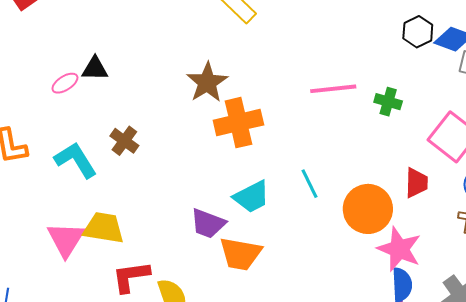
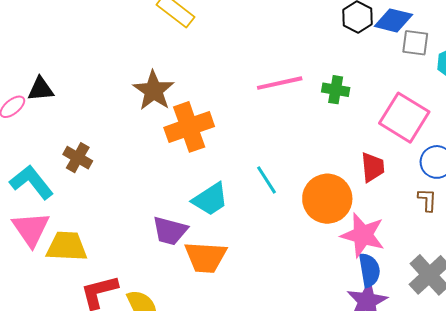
pink triangle: (66, 239) -> (31, 229), moved

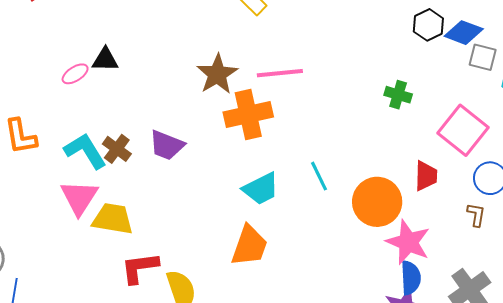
pink line: (280, 83) -> (280, 73), moved
brown cross: (78, 158) -> (117, 149), moved
purple trapezoid: (170, 231) -> (167, 145), moved
orange trapezoid: (206, 257) -> (249, 246), turned -81

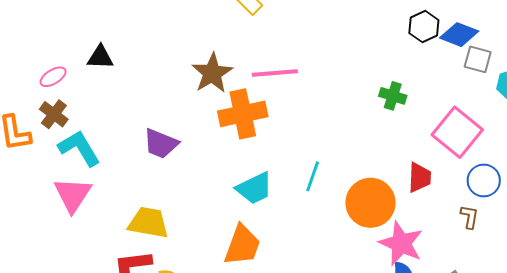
pink ellipse: (75, 74) -> (53, 77), moved
brown cross: (117, 149) -> (54, 114), moved
cyan line: (319, 176) -> (313, 176), turned 44
yellow trapezoid: (113, 219) -> (148, 223), moved

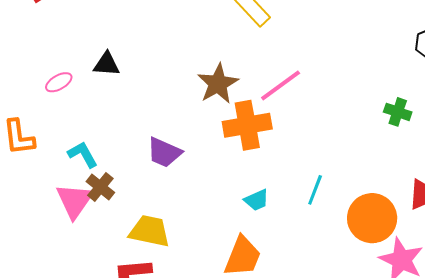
pink line: (275, 73) -> (281, 85), turned -33
brown cross: (54, 114) -> (100, 187), moved
cyan L-shape: (79, 148) -> (83, 154), size x0.7
cyan trapezoid: (254, 188) -> (256, 200), size x0.7

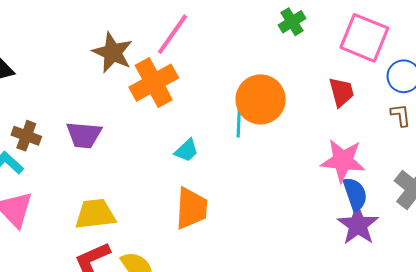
green cross: (398, 112) -> (292, 22), turned -32
brown cross: (100, 187) -> (26, 136), moved
orange circle: (372, 218) -> (261, 99), moved

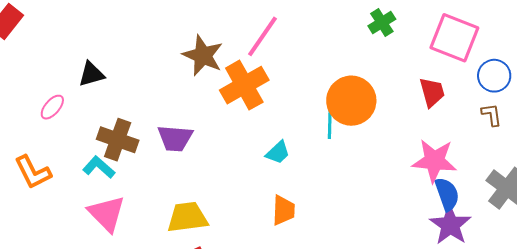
brown cross: (26, 136) -> (118, 140), size x1.4
orange trapezoid: (191, 208) -> (284, 210), size x0.7

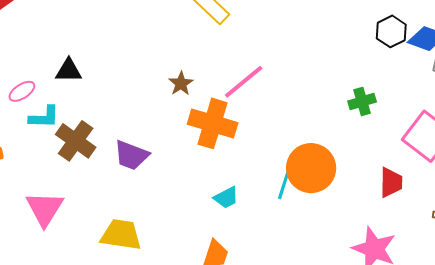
brown star: (203, 55) -> (181, 84), size x0.6
orange cross: (244, 85) -> (213, 123), turned 30
cyan L-shape: (99, 167) -> (44, 117), moved, turned 124

